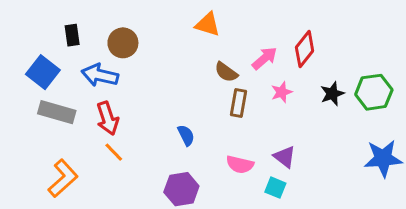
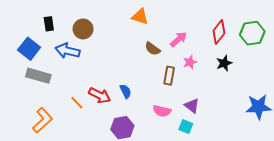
red diamond: (305, 49) -> (219, 32), moved
green hexagon: (374, 92) -> (252, 33), moved
brown rectangle: (238, 103) -> (169, 76), moved
red arrow: (108, 118) -> (100, 95), moved, turned -45

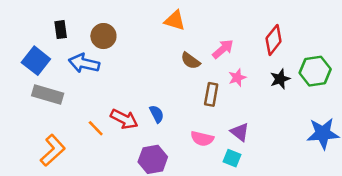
green hexagon: (252, 33) -> (315, 71), moved

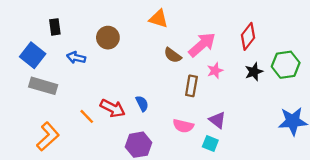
brown circle: (103, 36) -> (108, 38), moved
pink arrow: (223, 49) -> (202, 45), size x1.4
blue arrow: (84, 63) -> (76, 58), size x0.7

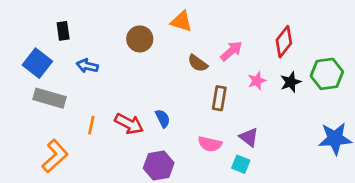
brown circle: (108, 38) -> (140, 39), moved
pink arrow: (202, 45) -> (231, 51), size x0.7
pink star: (215, 71) -> (257, 81), moved
orange line: (87, 116) -> (91, 125), moved, turned 56

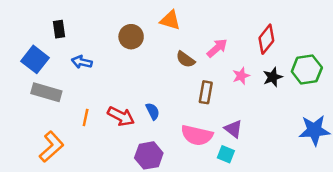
pink semicircle: (210, 144) -> (197, 135), size x1.4

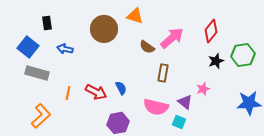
brown circle: (131, 37) -> (104, 29), size x1.4
pink arrow: (217, 48) -> (172, 38), size x1.4
pink star: (241, 76) -> (203, 89), moved

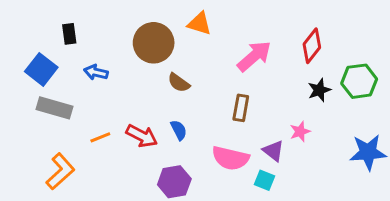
brown semicircle: (147, 47) -> (179, 83), moved
orange line: (68, 93) -> (100, 137), turned 56

